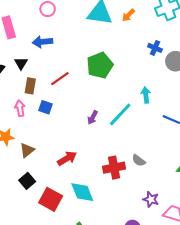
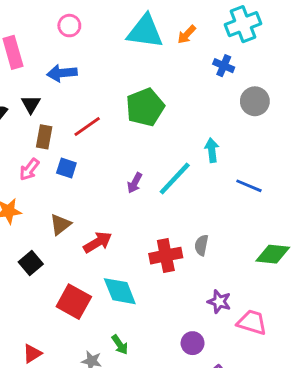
blue cross: (155, 48) -> (224, 66), moved
pink arrow: (20, 108) -> (29, 170), turned -133
brown triangle: (27, 150) -> (60, 224), moved
gray semicircle: (139, 160) -> (201, 245), turned 64
black square: (27, 181) -> (31, 263), moved

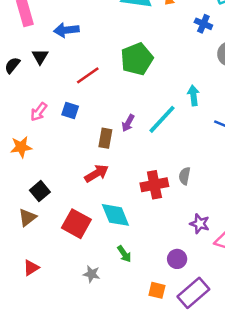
brown rectangle: (44, 137) -> (105, 138), moved
brown triangle: (60, 224) -> (27, 217), moved
green arrow: (120, 345) -> (124, 254), moved
red triangle: (32, 354) -> (31, 268), moved

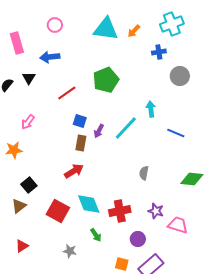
blue cross: (203, 24) -> (159, 52), turned -32
blue square: (70, 111) -> (80, 121), moved
red cross: (154, 185) -> (120, 211), moved

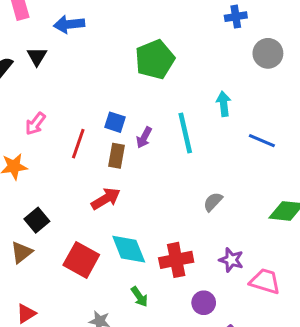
red line: (67, 93) -> (78, 144), moved, turned -36
cyan line: (126, 128) -> (185, 133), turned -56
gray semicircle: (144, 173) -> (213, 202), turned 32

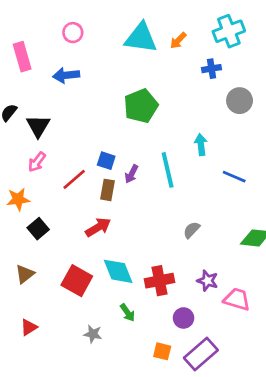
black triangle: (37, 56) -> (38, 126), moved, size x1.4
red line: (78, 144) -> (74, 179), turned 30
black square: (37, 220) -> (38, 229), moved

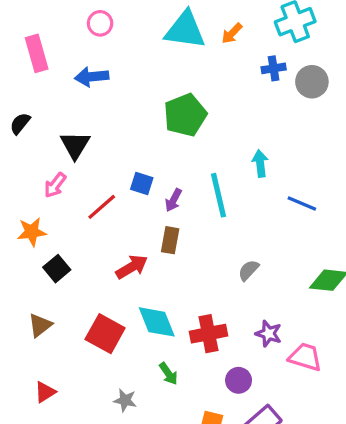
gray circle: (240, 101) -> (312, 82), moved
black triangle: (38, 126) -> (75, 145), moved
brown rectangle: (107, 190) -> (170, 240), moved

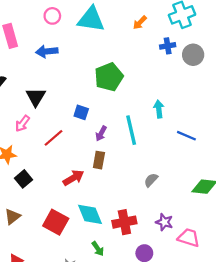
cyan triangle: (185, 30) -> (91, 19), moved
blue square: (142, 183) -> (81, 112), moved

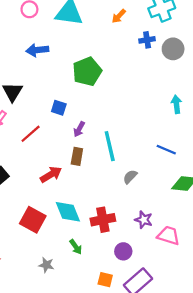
blue arrow: (47, 51) -> (37, 50), moved
cyan arrow: (159, 109) -> (176, 104), moved
cyan line: (131, 130) -> (110, 146), moved
blue line: (186, 136) -> (166, 150), moved

